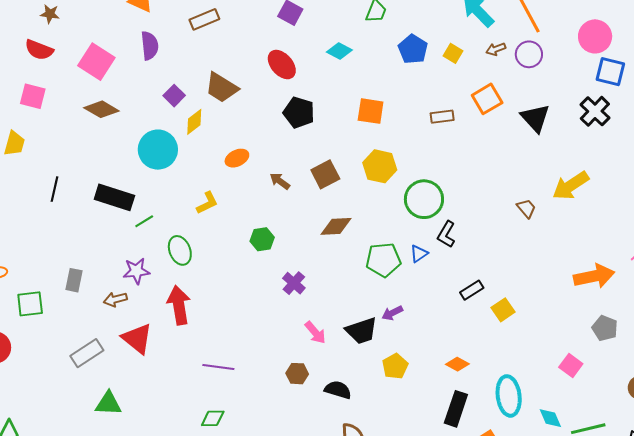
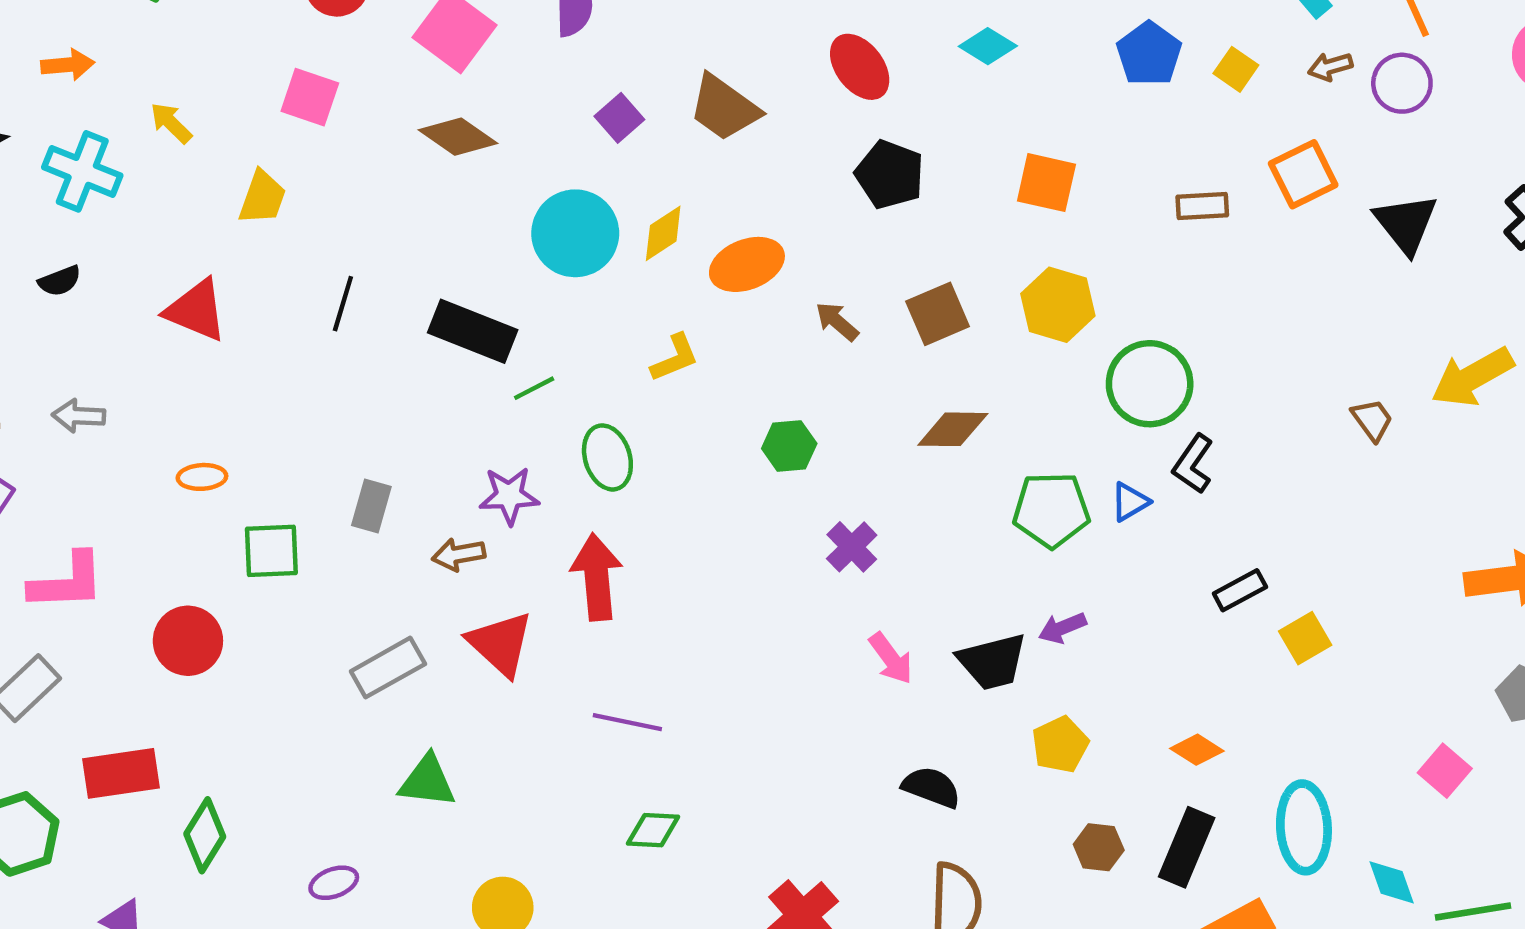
yellow diamond: (194, 122) -> (663, 233), moved
orange ellipse: (237, 158) -> (747, 264), size x1.4
purple line: (218, 367) -> (627, 722), moved
brown hexagon: (297, 374) -> (1099, 847), moved

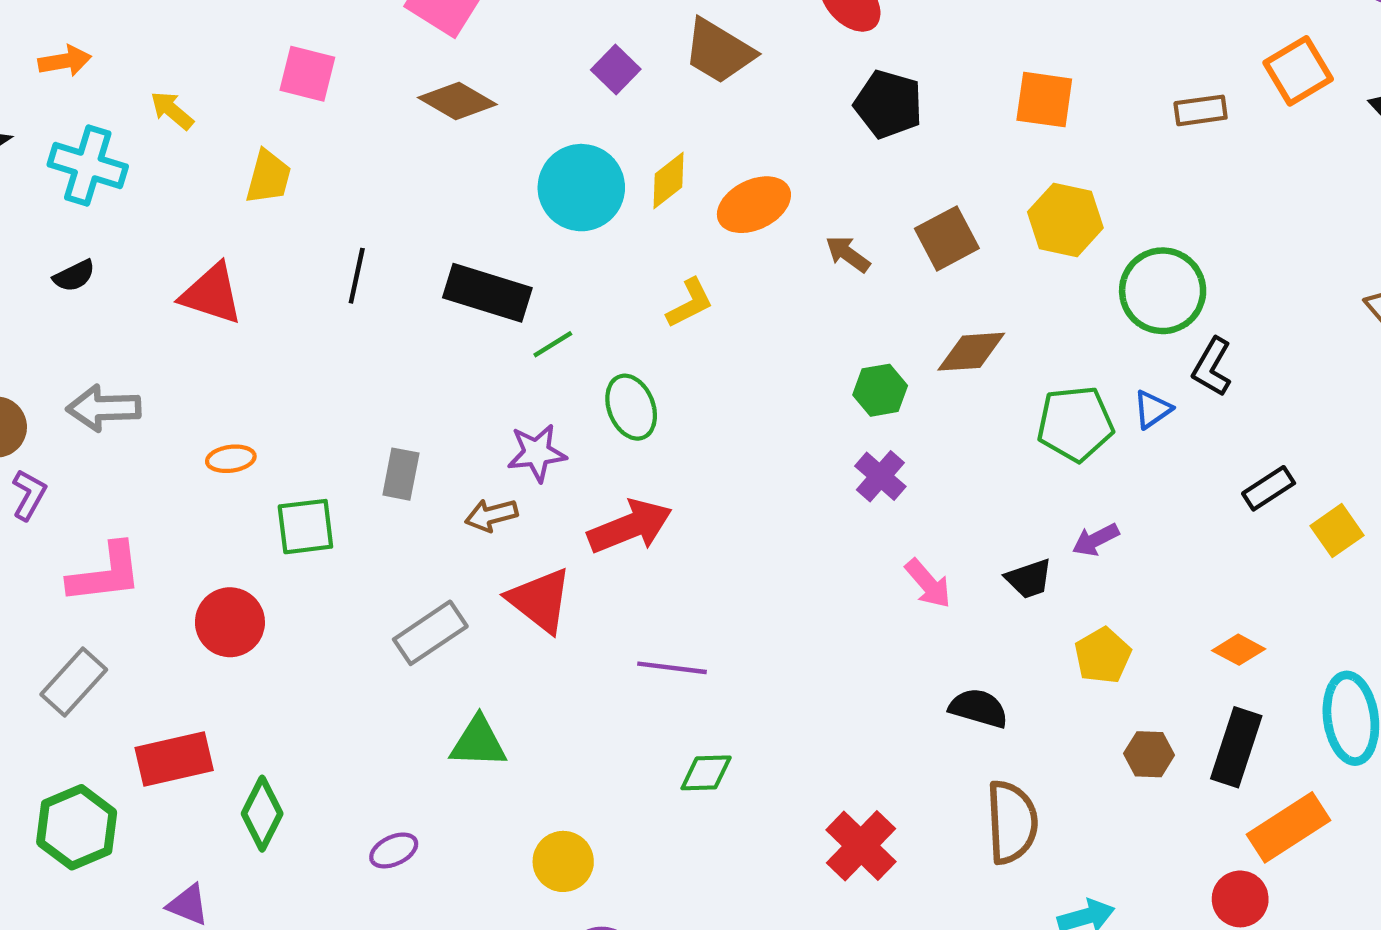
gray arrow: (79, 416) -> (104, 408), size x1.4
green hexagon: (789, 446) -> (880, 390), moved
red arrow: (597, 577) -> (630, 527), turned 78
black trapezoid: (992, 662) -> (1029, 579), size x0.7

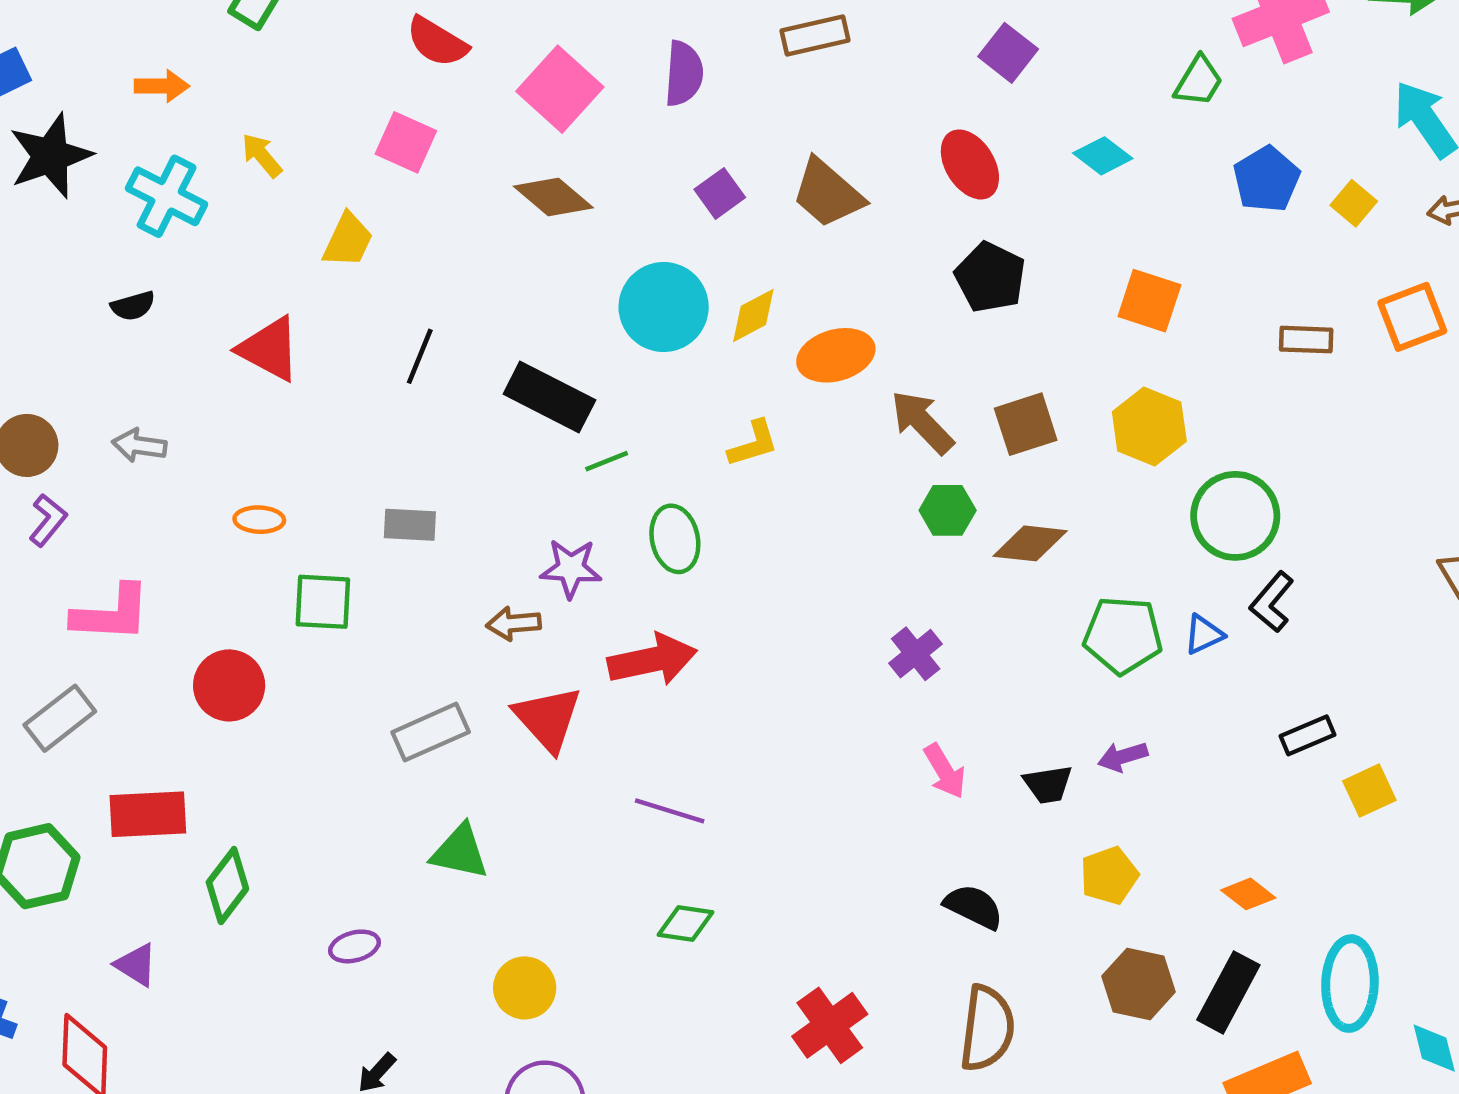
brown arrow: (848, 254) -> (922, 422), size x1.5
green hexagon: (880, 390) -> (948, 510), moved
gray arrow: (104, 408) -> (139, 445), size x0.7
gray rectangle: (401, 474) -> (410, 525), moved, turned 72
brown hexagon: (1149, 754) -> (1139, 984), size x1.4

